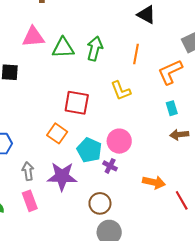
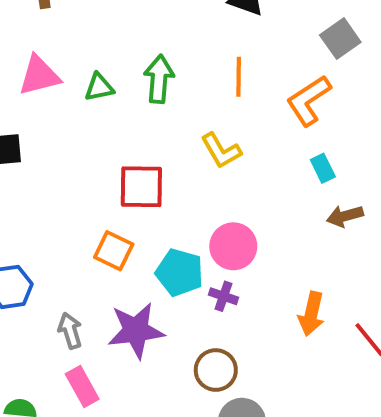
green triangle: (63, 48) -> (99, 87), size x0.7
orange arrow: (154, 182) -> (311, 314), turned 100

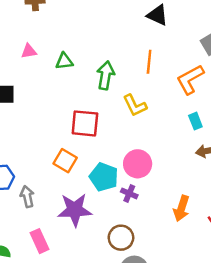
pink triangle: (39, 75) -> (29, 51), size x0.6
green arrow: (159, 79) -> (106, 75), moved
gray arrow: (70, 331) -> (27, 197), moved

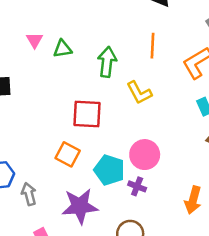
pink triangle: (29, 51) -> (35, 40), moved, turned -49

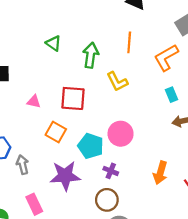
pink triangle: (35, 40) -> (34, 102), moved, turned -48
green triangle: (63, 49) -> (54, 43), turned 42
purple cross: (137, 186) -> (111, 171), moved

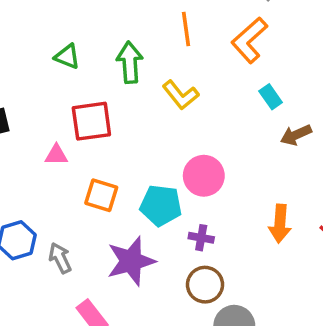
red square: (73, 98) -> (91, 121), moved

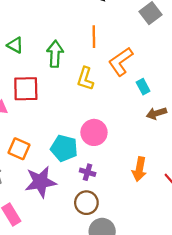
orange L-shape: (249, 40) -> (121, 62), moved
yellow L-shape: (181, 95) -> (85, 79), turned 50
orange square: (101, 195) -> (19, 149), moved

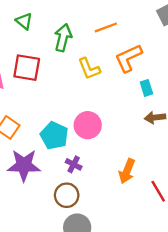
orange line: (94, 37) -> (106, 27), turned 60
yellow L-shape: (85, 79) -> (89, 69), turned -50

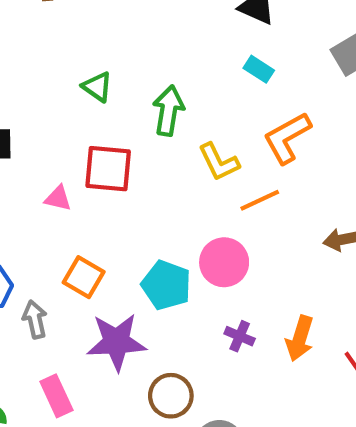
orange line: (106, 27) -> (260, 200), moved
cyan rectangle: (146, 88) -> (259, 69), moved, turned -35
purple cross: (74, 164) -> (240, 336), moved
brown circle: (67, 195) -> (171, 396), moved

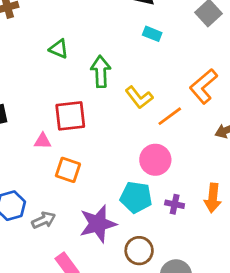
green triangle: (97, 87) -> (59, 49), moved
orange L-shape: (287, 138) -> (203, 86), moved
orange square: (84, 277) -> (68, 170), moved
cyan pentagon: (166, 285) -> (136, 197), moved
gray arrow: (35, 319) -> (44, 220), turned 90

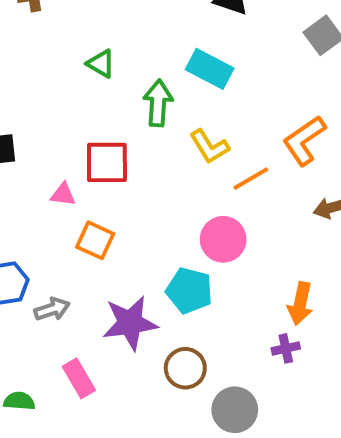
cyan rectangle: (152, 34) -> (210, 69), moved, size x1.6
purple cross: (175, 204) -> (286, 348), moved, turned -30

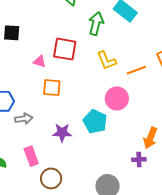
yellow L-shape: (209, 147) -> (107, 61), moved
orange square: (95, 240) -> (52, 88), turned -30
purple star: (130, 323) -> (62, 133), size x0.7
brown circle: (185, 368) -> (51, 178), moved

